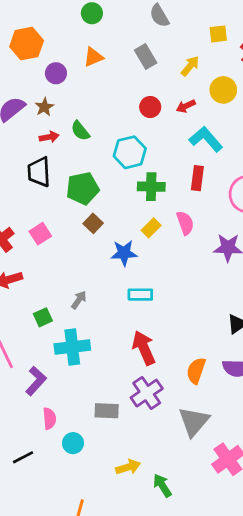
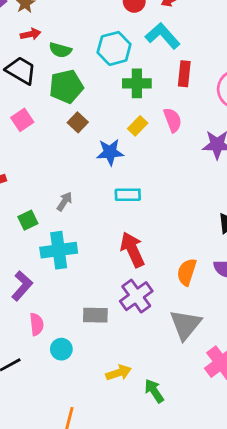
green semicircle: (80, 131) -> (60, 50), moved, turned -35
cyan L-shape: (206, 139) -> (163, 36), moved
black trapezoid: (39, 172) -> (21, 70), turned 124
pink square: (40, 234) -> (22, 120), moved

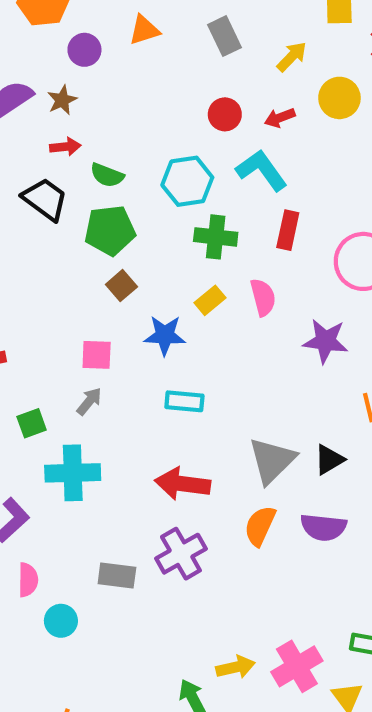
pink square: (22, 120) -> (97, 355), moved, turned 30
red arrow: (132, 250) -> (183, 484), turned -64
gray triangle: (185, 325) -> (272, 460), moved
yellow arrow: (119, 373) -> (236, 667), moved

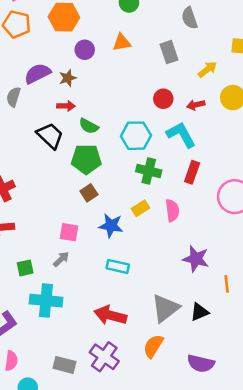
purple star: (325, 341) -> (196, 259), moved
purple semicircle: (323, 527) -> (201, 363), moved
purple cross: (181, 554) -> (104, 357), turned -32

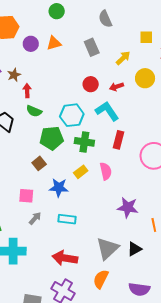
purple circle: (85, 50) -> (31, 44), moved
red arrow: (66, 106) -> (27, 91), moved, turned -88
green pentagon: (86, 159) -> (52, 138), moved
gray arrow: (61, 259) -> (35, 218), moved

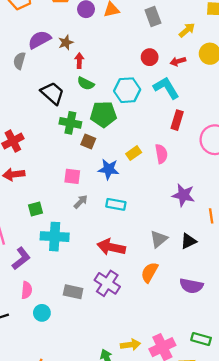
green cross: (84, 142) -> (70, 123), moved
brown square: (39, 163) -> (88, 141), turned -32
gray triangle: (107, 248) -> (159, 239), size x0.7

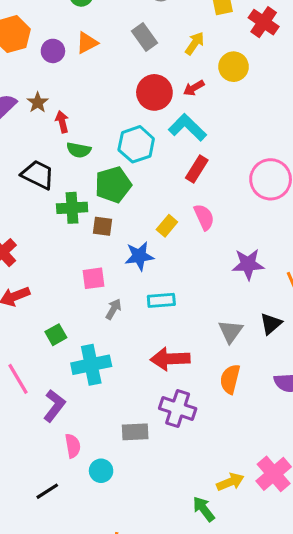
red circle: (150, 57) -> (154, 92), size x1.5
red rectangle: (177, 120) -> (197, 169), moved, turned 30

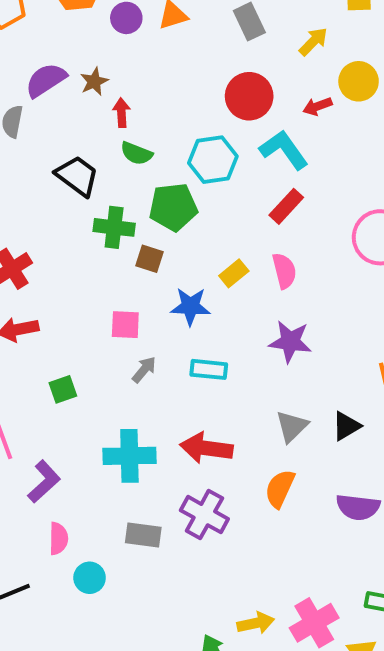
red arrow: (194, 88) -> (317, 106), moved
purple star: (248, 264) -> (290, 342), moved
cyan cross: (91, 365) -> (129, 456), moved

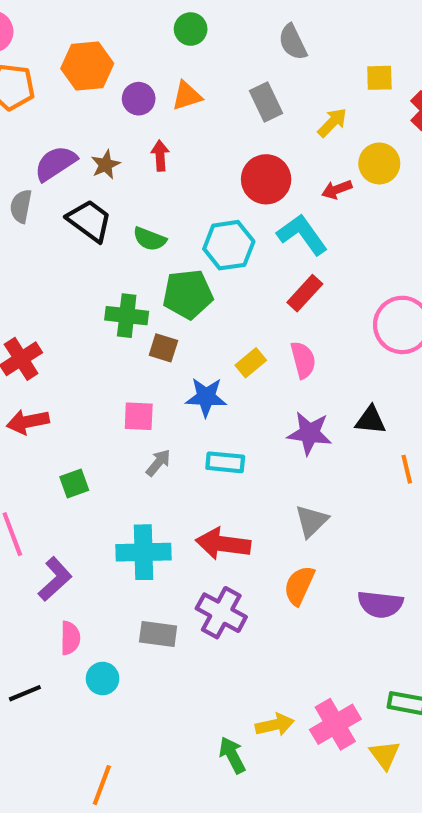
red arrow: (122, 113) -> (160, 156), moved
black trapezoid: (77, 176) -> (89, 221), moved
black triangle: (346, 426) -> (370, 420), moved, turned 36

